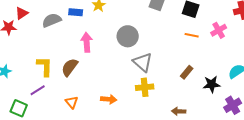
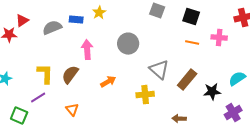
pink cross: (219, 30) -> (219, 38), turned 35
gray triangle: (143, 62) -> (159, 70), moved
brown rectangle: (187, 72) -> (187, 80), size x1.5
orange arrow: (109, 99) -> (108, 82), moved, turned -35

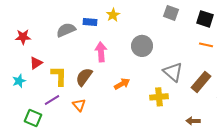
red triangle: (22, 21) -> (36, 63), moved
orange triangle: (72, 110) -> (79, 105), moved

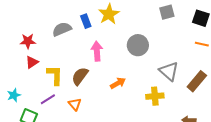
gray square: (171, 13) -> (167, 12), turned -35
yellow star: (113, 15) -> (109, 14), size x1.5
blue rectangle: (90, 22) -> (86, 21), turned 64
red star: (23, 37) -> (28, 41), moved
cyan star: (19, 81) -> (14, 95), moved

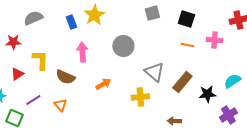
gray semicircle: (62, 29) -> (33, 18), moved
red triangle: (32, 62) -> (17, 74), moved
yellow L-shape: (55, 75) -> (40, 60), moved
brown semicircle: (80, 76) -> (65, 77), turned -102

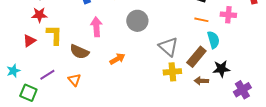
red star: (13, 42) -> (39, 15), moved
red triangle: (17, 74) -> (29, 41), moved
cyan semicircle: (232, 81) -> (213, 40), moved, turned 108
yellow cross: (140, 97) -> (172, 72), moved
brown arrow: (174, 121) -> (201, 81), moved

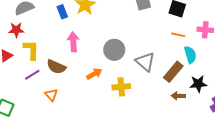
gray circle: (137, 21) -> (114, 50), moved
yellow cross: (172, 72) -> (121, 87), moved
purple line: (47, 75) -> (32, 75), moved

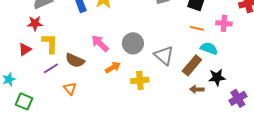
pink arrow: (73, 42) -> (100, 43), moved, turned -42
cyan semicircle: (190, 55) -> (209, 48), turned -54

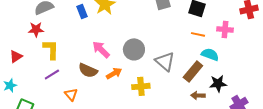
red triangle: (25, 49) -> (16, 56), moved
brown semicircle: (75, 60) -> (88, 70), moved

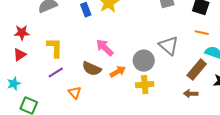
red star: (36, 29) -> (22, 33), moved
gray circle: (134, 49) -> (144, 61), moved
gray triangle: (165, 61) -> (169, 46), moved
brown arrow: (198, 95) -> (191, 94), moved

